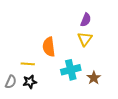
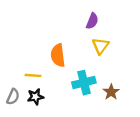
purple semicircle: (86, 20) -> (92, 21), moved

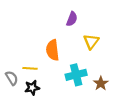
purple semicircle: (92, 21) -> (72, 19), moved
gray semicircle: (13, 97) -> (12, 78), moved, turned -56

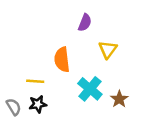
cyan cross: (76, 75) -> (90, 89), turned -36
gray semicircle: (12, 78) -> (14, 107), moved

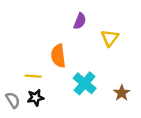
yellow triangle: (108, 49) -> (110, 38), moved
brown star: (119, 99) -> (122, 93), moved

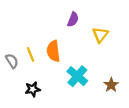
yellow line: (33, 76) -> (30, 54), moved, turned 64
gray semicircle: (13, 100) -> (12, 61), moved

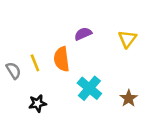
purple semicircle: (73, 19) -> (83, 34), moved, turned -136
yellow triangle: (100, 35) -> (127, 39), moved

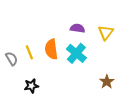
purple semicircle: (83, 34) -> (77, 28), moved, turned 32
cyan cross: (89, 88) -> (76, 53), moved

